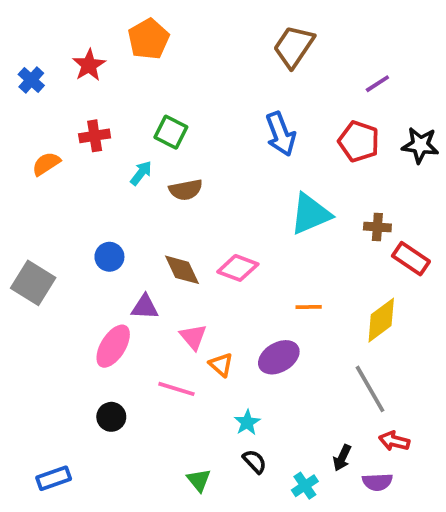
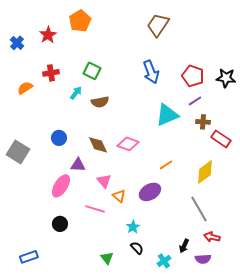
purple line: (377, 84) -> (195, 101), moved
orange line: (309, 307) -> (166, 165), turned -32

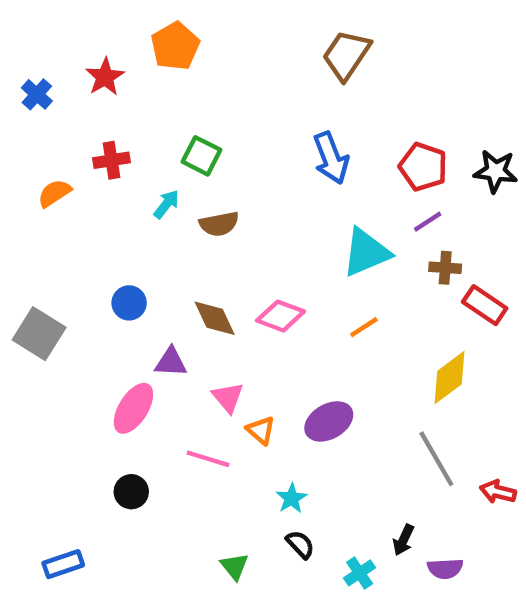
orange line: (166, 165) -> (364, 327), moved
red arrow: (212, 237) -> (498, 492), moved

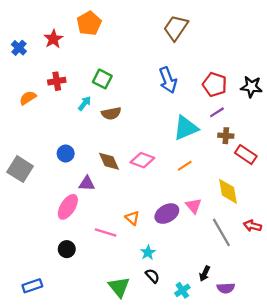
yellow diamond: (450, 378) -> (228, 191), turned -64
pink triangle: (228, 397) -> (194, 206), moved
red arrow: (498, 492) -> (252, 226), moved
green triangle: (234, 566) -> (119, 287), size x1.5

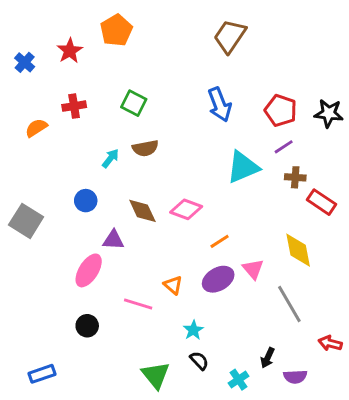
cyan arrow: (85, 103) -> (110, 158), moved
orange line: (185, 166) -> (220, 241), moved
red arrow: (252, 226) -> (330, 343), moved

